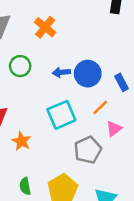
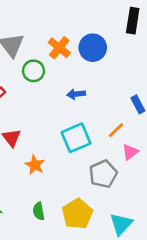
green circle: (20, 66) -> (33, 71), moved
blue circle: (88, 74) -> (93, 48), moved

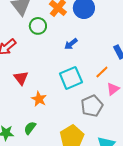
blue arrow: (76, 94) -> (71, 44), turned -32
green semicircle: (39, 211) -> (30, 128), moved, turned 48

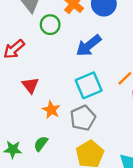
blue arrow: (71, 44) -> (89, 46), size x1.6
gray pentagon: (92, 106) -> (83, 118), moved

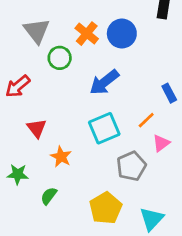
gray pentagon: (83, 118) -> (131, 166), moved
green star: (13, 149) -> (18, 174), moved

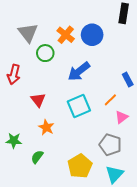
red arrow: (18, 86) -> (14, 74), turned -36
red triangle: (37, 128) -> (38, 100), moved
gray pentagon: (131, 166) -> (110, 145), moved, turned -30

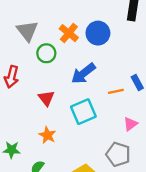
red triangle: (38, 100) -> (46, 98), moved
orange line: (110, 100) -> (116, 91), moved, turned 32

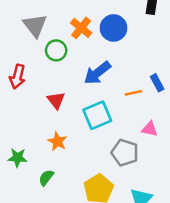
pink triangle: (131, 124) -> (150, 129), turned 48
gray pentagon: (118, 154) -> (125, 153), moved

